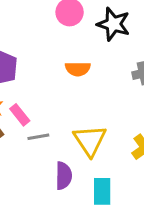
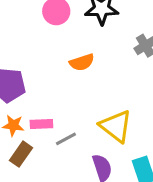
pink rectangle: (20, 115) -> (41, 124), turned -35

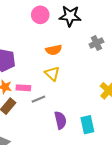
yellow triangle: (116, 126) -> (52, 74), moved, size x0.7

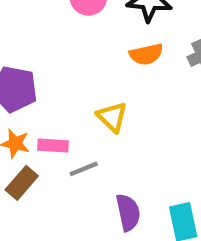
orange semicircle: (54, 50) -> (146, 54), moved

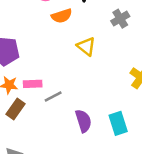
orange semicircle: (146, 54) -> (62, 16), moved
yellow triangle: (112, 117) -> (86, 46), moved

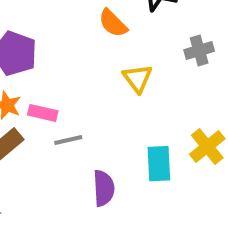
orange semicircle: (62, 16) -> (113, 23), turned 48
cyan rectangle: (118, 123) -> (159, 164), moved

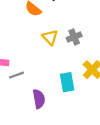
gray cross: (199, 50) -> (74, 37), moved

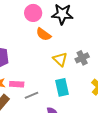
cyan rectangle: (67, 82) -> (62, 87), moved

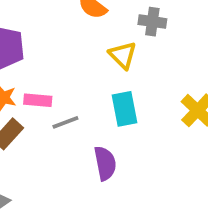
gray cross: (82, 58) -> (152, 22), moved, turned 32

